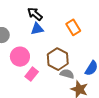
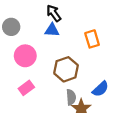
pink rectangle: (32, 74) -> (26, 88), moved
gray semicircle: (67, 74) -> (71, 97), moved, turned 56

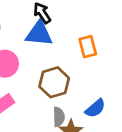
blue triangle: (52, 30) -> (39, 34), size x1.5

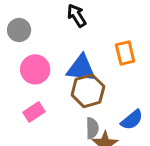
blue triangle: (39, 34) -> (81, 68), moved

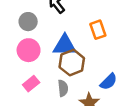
gray circle: (19, 30) -> (28, 22), moved
gray semicircle: (92, 128) -> (63, 88), moved

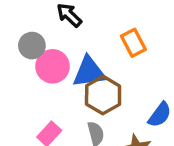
pink circle: (29, 50) -> (53, 66), moved

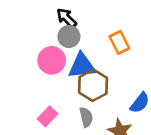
gray circle: (32, 46) -> (69, 37), moved

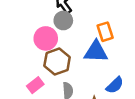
blue triangle: (82, 66) -> (96, 52), moved
brown hexagon: (93, 85) -> (57, 62), moved

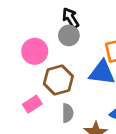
pink circle: (46, 38) -> (35, 51), moved

